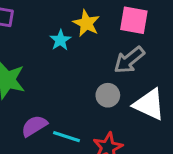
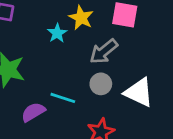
gray arrow: (129, 60) -> (104, 51), moved
cyan line: (66, 137) -> (63, 98), moved

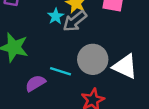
gray arrow: (104, 51) -> (75, 21), moved
gray circle: (101, 84) -> (93, 59), size x1.6

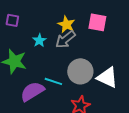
cyan star: (56, 16) -> (39, 40), moved
purple semicircle: (35, 83) -> (32, 91), size x1.4

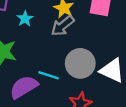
cyan star: (39, 40) -> (25, 19), moved

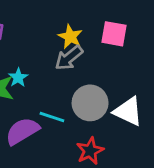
cyan star: (25, 19) -> (18, 78), moved

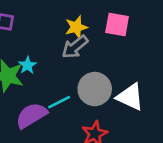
yellow star: (70, 37) -> (76, 27), turned 30
cyan line: (52, 117) -> (59, 102), turned -45

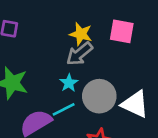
yellow star: (76, 27) -> (81, 34), turned 30
cyan star: (27, 65) -> (69, 83), moved

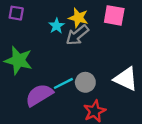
cyan star: (69, 83) -> (57, 26), moved
gray circle: (99, 96) -> (85, 82), moved, size x0.7

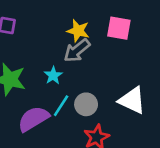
cyan star: (57, 26) -> (53, 75), moved
cyan line: (63, 83) -> (61, 106), turned -30

